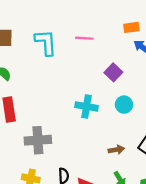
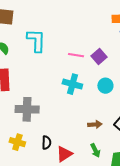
pink line: (84, 38) -> (76, 55), moved
cyan L-shape: (46, 42) -> (36, 40), moved

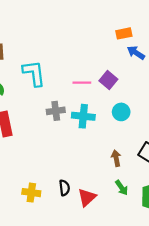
gray cross: (27, 109) -> (56, 111), moved, size x0.7
brown arrow: (95, 124) -> (116, 158), turned -88

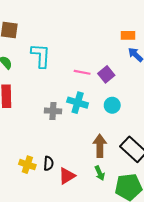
gray cross: (56, 111) -> (53, 111), moved
brown arrow: (116, 158) -> (100, 146), size x1.5
yellow cross: (31, 193) -> (27, 165), moved

